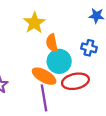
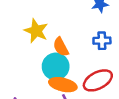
cyan circle: (59, 61) -> (56, 67), moved

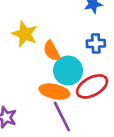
cyan circle: (56, 67) -> (68, 71), moved

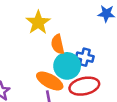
blue cross: (96, 44) -> (85, 57), moved

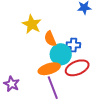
orange ellipse: (50, 81) -> (49, 69), turned -35

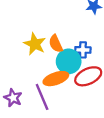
yellow star: (32, 24) -> (35, 44), moved
purple line: (53, 88) -> (42, 97), moved

